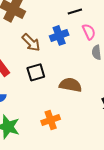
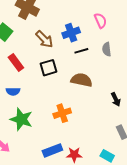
black line: (75, 12) -> (81, 51), moved
pink semicircle: (89, 32) -> (100, 21), moved

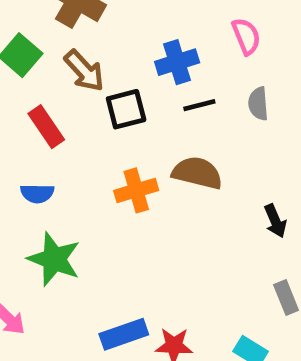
brown arrow: (44, 39) -> (84, 71), moved
black square: (49, 68) -> (126, 109), moved
orange cross: (62, 113) -> (136, 190), moved

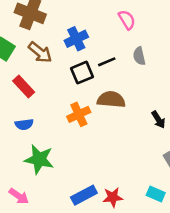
blue cross: (177, 62) -> (76, 39), moved
black square: (126, 109) -> (82, 73), moved

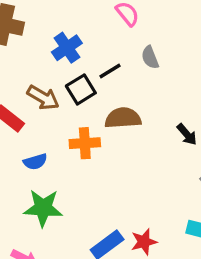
brown arrow: (40, 52) -> (43, 98), moved
orange cross: (79, 114) -> (85, 143), turned 30
blue semicircle: (24, 124) -> (35, 162), moved

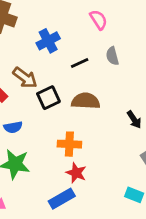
black square: (81, 89) -> (48, 98), moved
orange cross: (85, 143) -> (69, 144), moved
red star: (144, 242) -> (76, 173), moved, turned 30

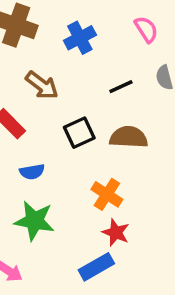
blue cross: (48, 41) -> (80, 38), moved
brown arrow: (25, 78) -> (42, 85), moved
orange cross: (69, 144) -> (107, 194), turned 30

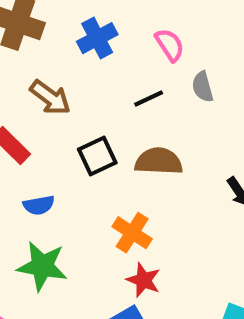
pink semicircle: (146, 29) -> (170, 45), moved

